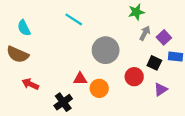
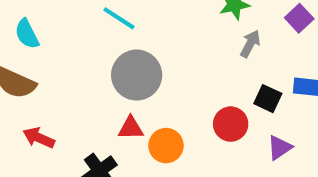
purple square: (164, 37) -> (299, 18), moved
gray circle: (106, 50) -> (137, 75), moved

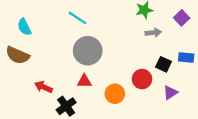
gray arrow: (250, 44) -> (153, 33), turned 56
red arrow: (39, 138) -> (44, 87), moved
orange circle: (166, 146) -> (115, 94), moved

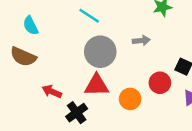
gray arrow: (153, 33) -> (141, 41), moved
red triangle: (84, 81) -> (97, 85), size x1.5

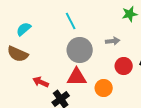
cyan line: (89, 16) -> (71, 21), turned 30
cyan semicircle: (31, 26) -> (24, 29), turned 77
red circle: (160, 83) -> (124, 66), moved

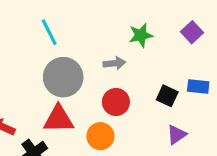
green star: (130, 14) -> (141, 35), moved
red circle: (124, 66) -> (116, 102), moved

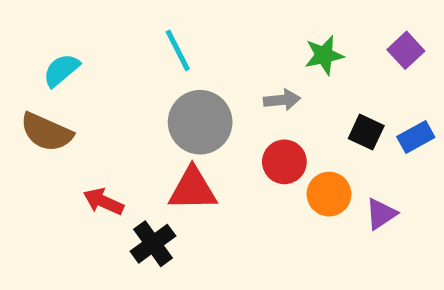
blue rectangle: (198, 86) -> (416, 137), turned -35
black square: (167, 96) -> (366, 132), moved
orange circle: (100, 136) -> (329, 194), moved

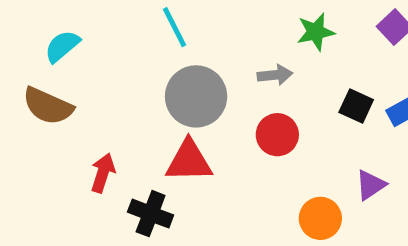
orange circle: (329, 194) -> (320, 218), moved
red arrow: (103, 202) -> (103, 173), turned 84
black cross: (153, 244) -> (151, 214), turned -33

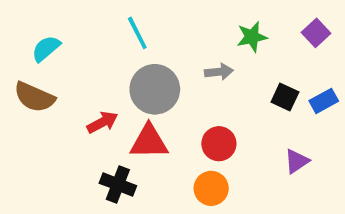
red circle: (277, 135) -> (219, 144), moved
red arrow: (103, 173) -> (102, 122), moved, turned 44
orange circle: (320, 218) -> (211, 188), moved

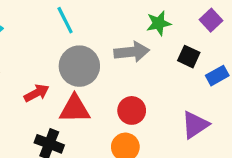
gray arrow: (219, 72) -> (132, 52), size x1.5
black square: (285, 97) -> (189, 57), moved
purple triangle: (297, 161) -> (195, 125), size x1.4

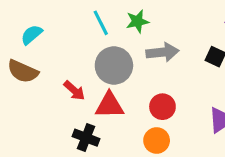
green star: (159, 23) -> (137, 21), moved
red arrow: (37, 93) -> (74, 91), turned 70

